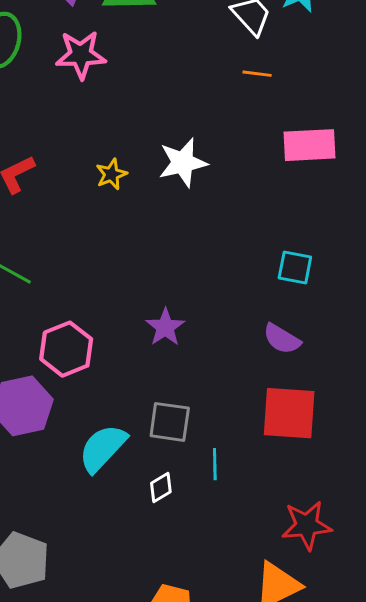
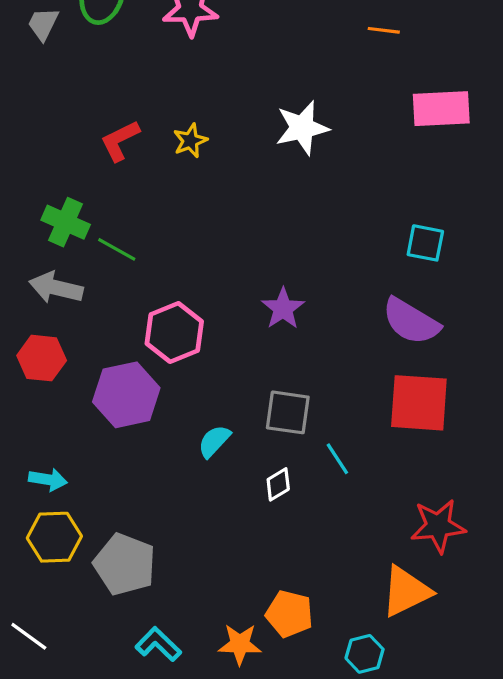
yellow star: (111, 174) -> (190, 141), moved
purple semicircle: (282, 339) -> (411, 321), size x1.4
cyan semicircle: (103, 448) -> (214, 441), size x0.6
cyan line: (215, 464) -> (337, 459), turned -32

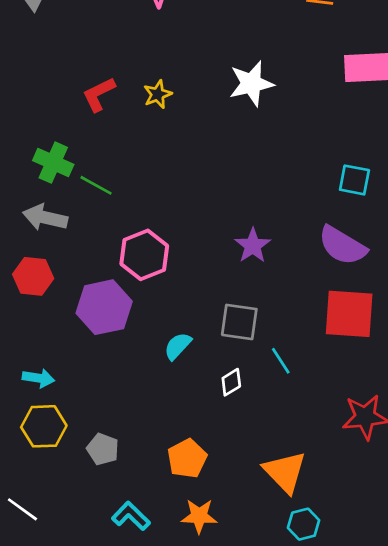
purple star: (283, 308) -> (253, 246), moved
gray pentagon: (125, 564) -> (103, 449), size x0.6
orange triangle: (406, 591) -> (285, 472), moved, turned -48
orange pentagon: (289, 614) -> (187, 458), moved, turned 30

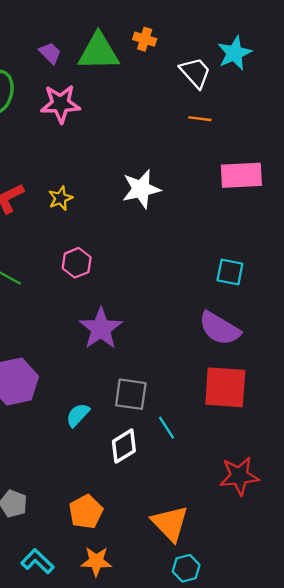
purple star: (253, 246) -> (101, 328), moved, size x1.4
pink hexagon: (144, 255) -> (77, 263), moved, size x0.7
white diamond: (231, 382) -> (124, 446), size x1.4

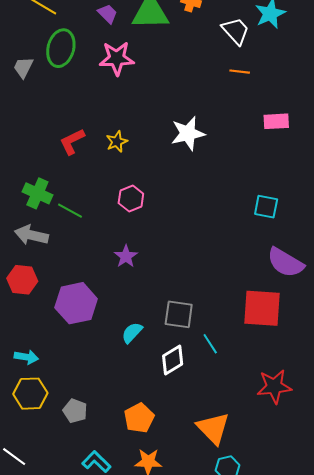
pink rectangle: (241, 175) -> (276, 121), size x0.7
purple star: (101, 328) -> (126, 256), moved, size x0.6
purple semicircle: (220, 328) -> (285, 263), moved

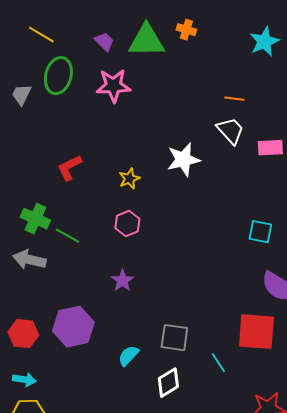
white trapezoid: (236, 31) -> (230, 131), moved
yellow star: (117, 142) -> (129, 179), moved
red hexagon: (22, 280) -> (23, 334), moved
cyan line: (210, 344) -> (218, 363), moved

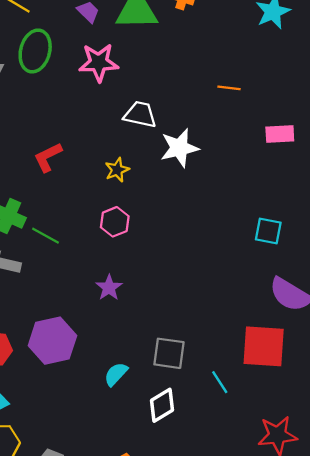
orange line: (234, 99) -> (229, 88), moved
white trapezoid: (230, 131) -> (140, 114), moved, turned -36

